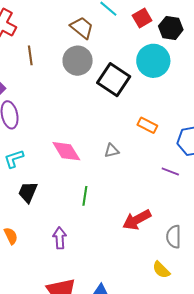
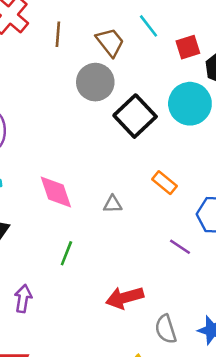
brown line: (30, 55) -> (58, 34), moved
gray semicircle: (174, 237) -> (166, 329), turned -30

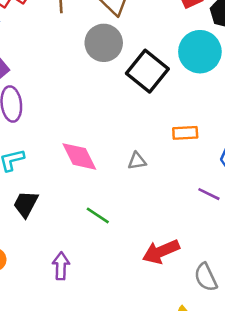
orange rectangle: (164, 183) -> (185, 133), turned -35
green line: (66, 253) -> (98, 215), turned -70

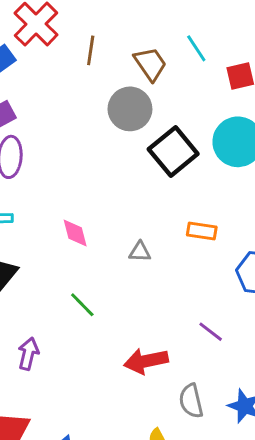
pink diamond: (79, 156) -> (75, 233), size x0.7
purple line: (209, 194) -> (211, 332), moved

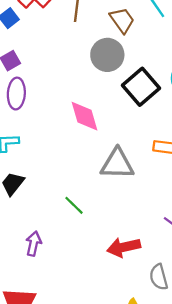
pink diamond: (75, 233) -> (84, 116), moved, size x1.4
gray triangle: (140, 252) -> (117, 164), size x2.0

